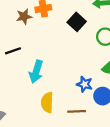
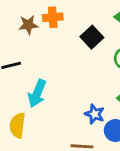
yellow semicircle: (47, 102) -> (17, 125), moved

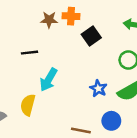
black square: (92, 37) -> (91, 36), moved
blue star: (95, 114) -> (98, 89), moved

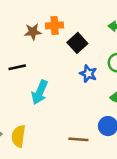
blue star: (98, 89) -> (88, 74), moved
yellow semicircle: (28, 105) -> (18, 136), moved

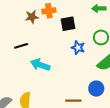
black square: (77, 43) -> (68, 24), turned 35
cyan arrow: (40, 92) -> (40, 65), turned 90

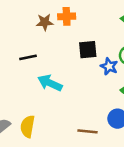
black square: (68, 24) -> (88, 50), moved
blue star: (78, 48) -> (109, 66), moved

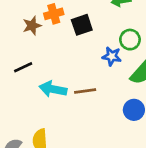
black square: (88, 50) -> (82, 25), moved
brown line: (88, 131) -> (85, 91), moved

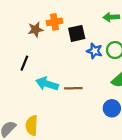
blue star: (112, 56) -> (95, 51), moved
black line: (23, 67) -> (24, 63), turned -49

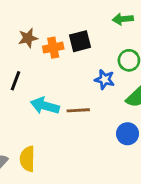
orange cross: (55, 22) -> (53, 48), moved
blue star: (95, 51) -> (105, 79), moved

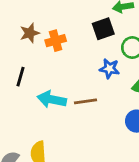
black square: (80, 41) -> (103, 29), moved

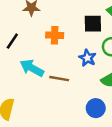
orange cross: (56, 41) -> (55, 35), moved

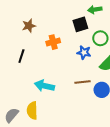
cyan arrow: (32, 68) -> (44, 86), moved
brown line: (59, 79) -> (82, 82), moved

